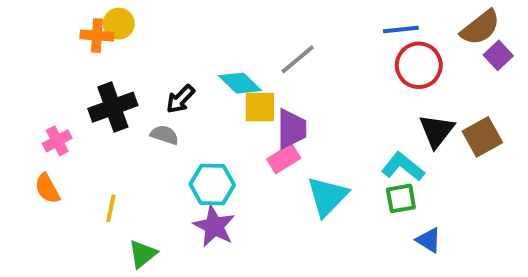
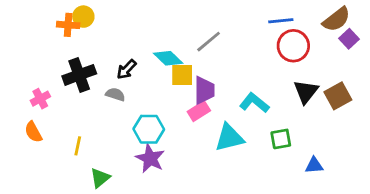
cyan L-shape: (403, 167) -> (254, 103), moved
cyan triangle: (327, 196) -> (229, 138), turned 32
blue triangle: (429, 240) -> (314, 165), moved, turned -36

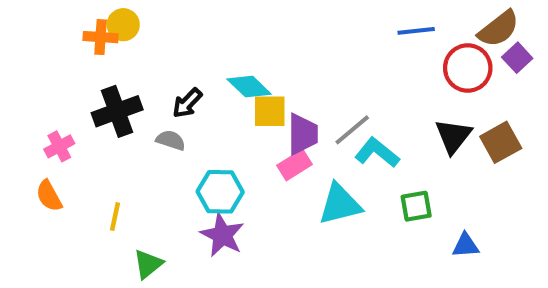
gray line: (209, 42) -> (352, 130), moved
red circle: (293, 46) -> (468, 68), moved

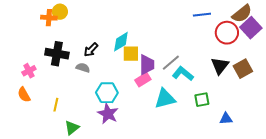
purple square: (517, 58) -> (251, 28), size x1.5
cyan diamond: (249, 87) -> (121, 42), turned -75
black cross: (117, 111) -> (57, 54), turned 30

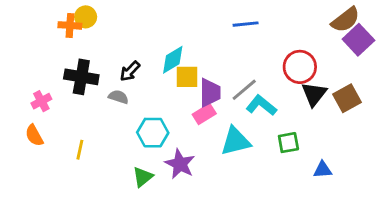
blue line: (202, 15) -> (246, 24), moved
red circle: (227, 33) -> (300, 67), moved
purple star: (108, 114) -> (180, 164), moved
green triangle: (72, 128) -> (143, 177), moved

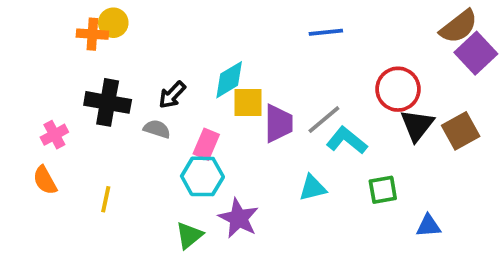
pink rectangle: (204, 114) -> (206, 144), moved, turned -35
cyan triangle: (236, 141) -> (313, 188), size x0.7

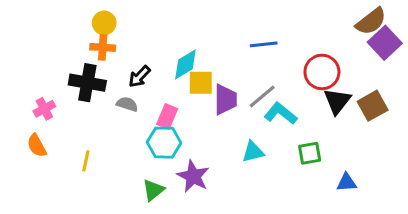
yellow circle: (113, 23) -> (104, 23), moved
blue line: (326, 32) -> (264, 44), moved
orange cross: (92, 34) -> (103, 47), moved

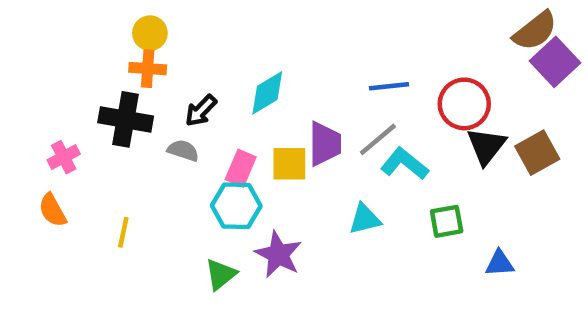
blue line: (264, 44) -> (389, 86), moved
yellow square: (201, 83) -> (289, 164), moved

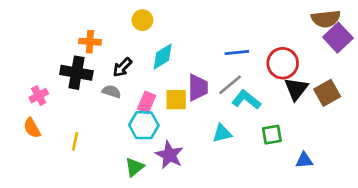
brown semicircle: (535, 31) -> (326, 19), turned 32
yellow circle: (150, 33) -> (142, 20), moved

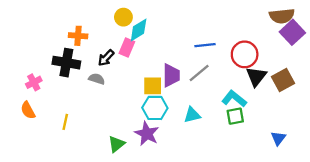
cyan diamond: (163, 56) -> (139, 30), moved
cyan L-shape: (246, 100) -> (234, 99), moved
pink rectangle: (147, 102) -> (127, 47), moved
cyan hexagon: (144, 125) -> (155, 108), moved
blue triangle: (304, 160) -> (278, 138), moved, turned -49

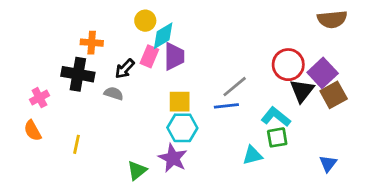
purple square: (292, 32) -> (323, 73), moved
blue line: (205, 45) -> (226, 106), moved
purple trapezoid: (171, 75) -> (174, 56), moved
cyan triangle: (192, 115) -> (252, 155), moved

